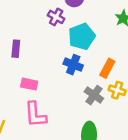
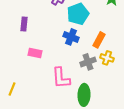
gray cross: (94, 95) -> (88, 62), turned 35
pink L-shape: (35, 115) -> (61, 78), moved

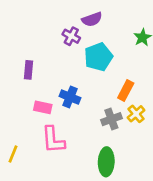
blue cross: (71, 37) -> (70, 97), moved
yellow cross: (107, 58) -> (136, 114), turned 32
pink L-shape: (61, 78) -> (53, 140), moved

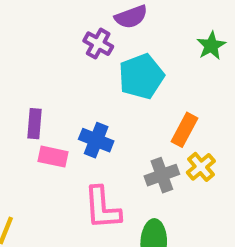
purple rectangle: (29, 70) -> (35, 124), moved
pink L-shape: (53, 140) -> (102, 208), moved

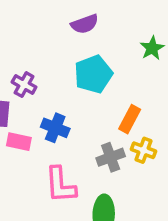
purple cross: (98, 44) -> (24, 85), moved
yellow cross: (201, 167) -> (143, 150), turned -30

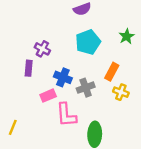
green star: (152, 48) -> (127, 36), moved
pink rectangle: (19, 142) -> (48, 96), moved, turned -35
gray cross: (111, 157) -> (86, 88), moved

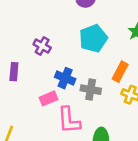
purple rectangle: (29, 68) -> (14, 72), moved
gray cross: (86, 88) -> (91, 90), turned 30

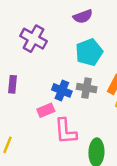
purple cross: (42, 46) -> (33, 39), moved, size x1.5
gray cross: (91, 90) -> (87, 88), moved

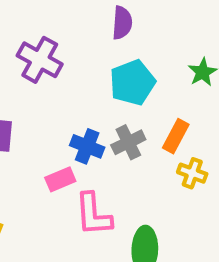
purple semicircle: (83, 16) -> (122, 23), turned -66
gray cross: (87, 88) -> (128, 142), turned -36

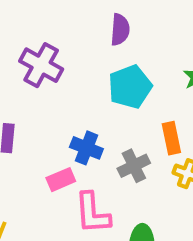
orange rectangle: (176, 136) -> (171, 138), turned -40
gray cross: (128, 142) -> (134, 166), moved

